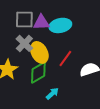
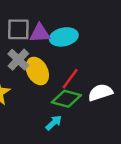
green diamond: (38, 72) -> (66, 99), moved, turned 45

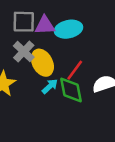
green diamond: (66, 99) -> (71, 90), turned 64
cyan arrow: (54, 123) -> (50, 86), moved

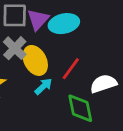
purple triangle: (45, 25) -> (38, 19), turned -45
green diamond: (71, 90) -> (80, 108), moved

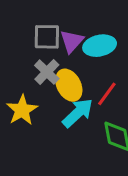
cyan arrow: (43, 86) -> (78, 113), size x1.6

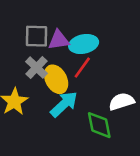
purple triangle: (72, 41) -> (59, 40), turned 40
red line: (107, 94) -> (82, 68), moved

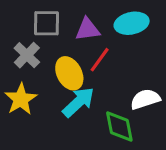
purple triangle: (59, 40) -> (88, 29), moved
cyan ellipse: (84, 44) -> (132, 23), moved
gray cross: (36, 68) -> (27, 55), moved

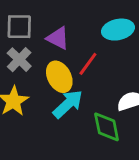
gray square: (47, 23) -> (19, 27), moved
purple triangle: (88, 29) -> (58, 38), moved, turned 35

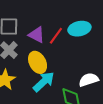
red line: (88, 64) -> (56, 36), moved

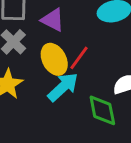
red line: (56, 36) -> (79, 58), moved

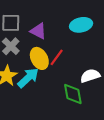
cyan arrow: (63, 87) -> (28, 78), moved

